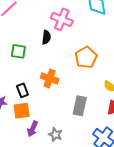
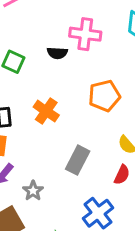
pink cross: (62, 19) -> (85, 34), turned -30
black semicircle: (46, 37) -> (57, 53), turned 72

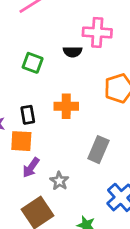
orange cross: (46, 111) -> (66, 106), turned -30

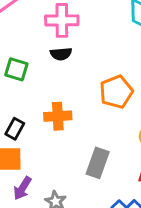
pink cross: (97, 32) -> (62, 20), moved
black rectangle: (28, 115) -> (15, 129), turned 42

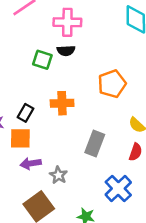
green square: (16, 69) -> (42, 60), moved
purple arrow: (22, 188) -> (31, 163), turned 48

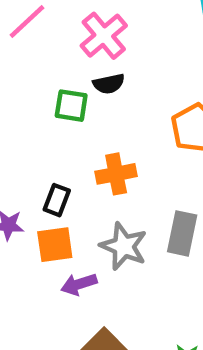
pink cross: (67, 22) -> (104, 36), turned -32
gray star: (58, 175) -> (124, 246), moved, size x1.5

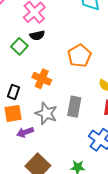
green square: (71, 106) -> (19, 46), turned 35
orange cross: (116, 174) -> (42, 79), turned 36

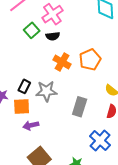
green square: (19, 46) -> (32, 30), moved
orange cross: (42, 79) -> (62, 62), moved
gray star: (46, 113) -> (46, 91), moved, turned -30

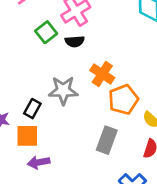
orange pentagon: (90, 60) -> (123, 100), moved
orange cross: (62, 62) -> (102, 74), moved
gray star: (46, 91) -> (63, 90), moved

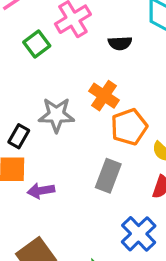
black semicircle: (75, 41) -> (120, 43), moved
purple arrow: (39, 162) -> (41, 191), moved

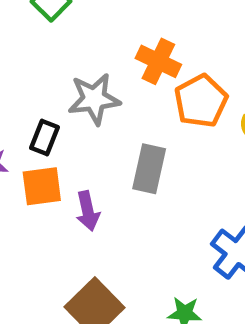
gray rectangle: (108, 176) -> (149, 169), moved
purple arrow: (41, 191) -> (88, 211), turned -85

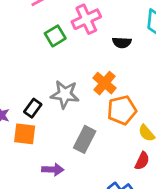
purple arrow: (88, 211) -> (53, 170), moved, turned -90

